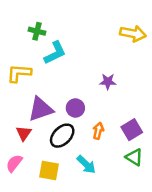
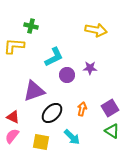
yellow arrow: (133, 34) -> (96, 30), moved
cyan L-shape: (55, 53) -> (54, 57), moved
yellow L-shape: (19, 73) -> (14, 46), moved
purple circle: (75, 108) -> (67, 75), moved
red triangle: (24, 133) -> (13, 117), moved, turned -40

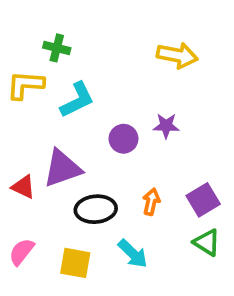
cyan L-shape: (54, 57) -> (77, 100), moved
black ellipse: (52, 113) -> (96, 209), turned 40
red triangle: (13, 117) -> (23, 187), moved

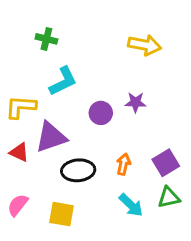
yellow L-shape: (25, 85) -> (21, 107), moved
green triangle: (207, 243) -> (169, 197), turned -45
cyan arrow: (133, 254) -> (131, 205), moved

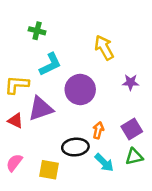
yellow arrow: (145, 45) -> (104, 48), moved, turned -130
purple star: (136, 102) -> (131, 82), moved
purple circle: (101, 113) -> (80, 90), size x1.6
black ellipse: (78, 170) -> (75, 147), moved

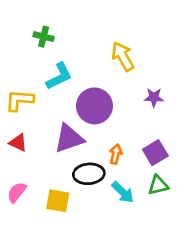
purple triangle: (41, 109) -> (69, 138), moved

